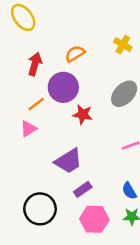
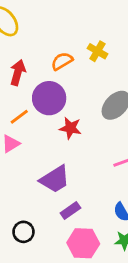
yellow cross: (123, 45) -> (97, 51), moved
black circle: (40, 209) -> (23, 232), size x0.6

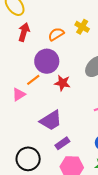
red arrow: (18, 73) -> (24, 32), moved
orange line: (19, 117) -> (33, 80), moved
black circle: (23, 232) -> (28, 159), size x1.5

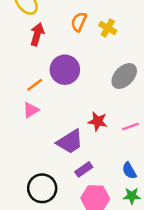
orange semicircle: (56, 34) -> (79, 22), moved, turned -35
orange line: (33, 80) -> (35, 85), moved
red star: (62, 83) -> (98, 121), moved

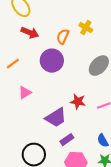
orange semicircle: (79, 22) -> (63, 37), moved
red arrow: (37, 34) -> (30, 33), turned 96
orange line: (35, 85) -> (13, 64), moved

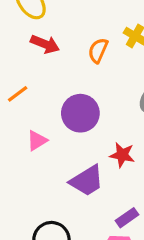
purple circle: (52, 61) -> (80, 113), moved
purple rectangle: (67, 140) -> (127, 218), moved

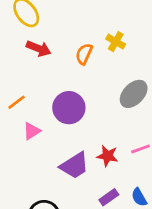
orange line: (18, 94) -> (17, 102), moved
red star: (122, 155) -> (107, 156), moved

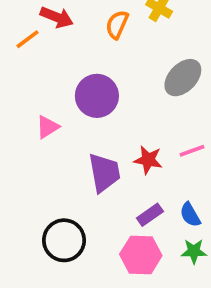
orange line: (17, 102) -> (27, 39), moved
purple trapezoid: (74, 166) -> (104, 173), turned -68

